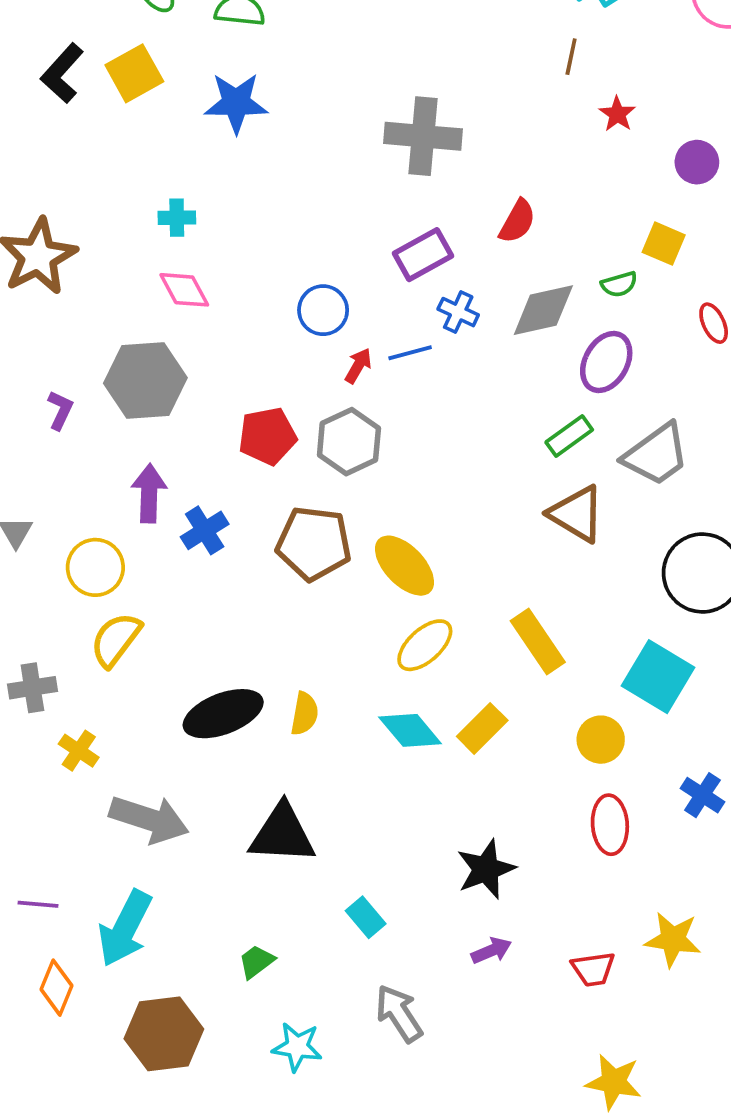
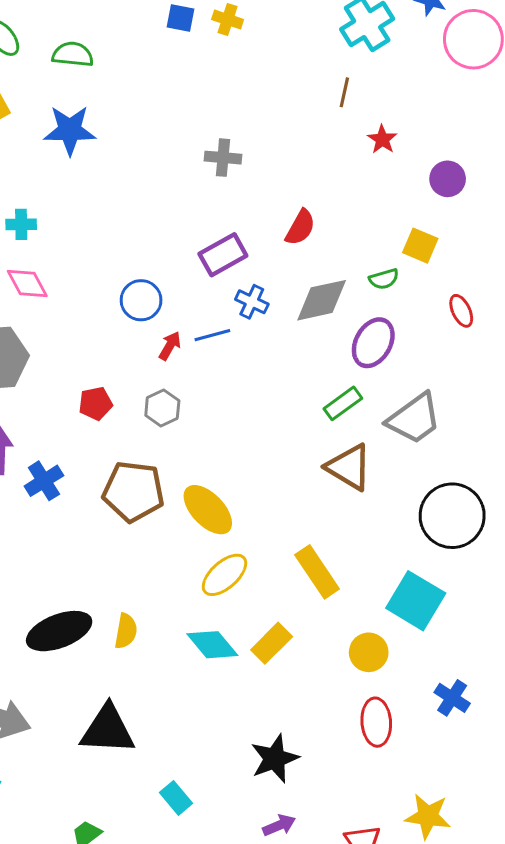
gray cross: (423, 136) -> (223, 158), size x0.6
red pentagon: (268, 436) -> (96, 403), size x0.7
gray hexagon: (349, 442) -> (162, 408), size x0.7

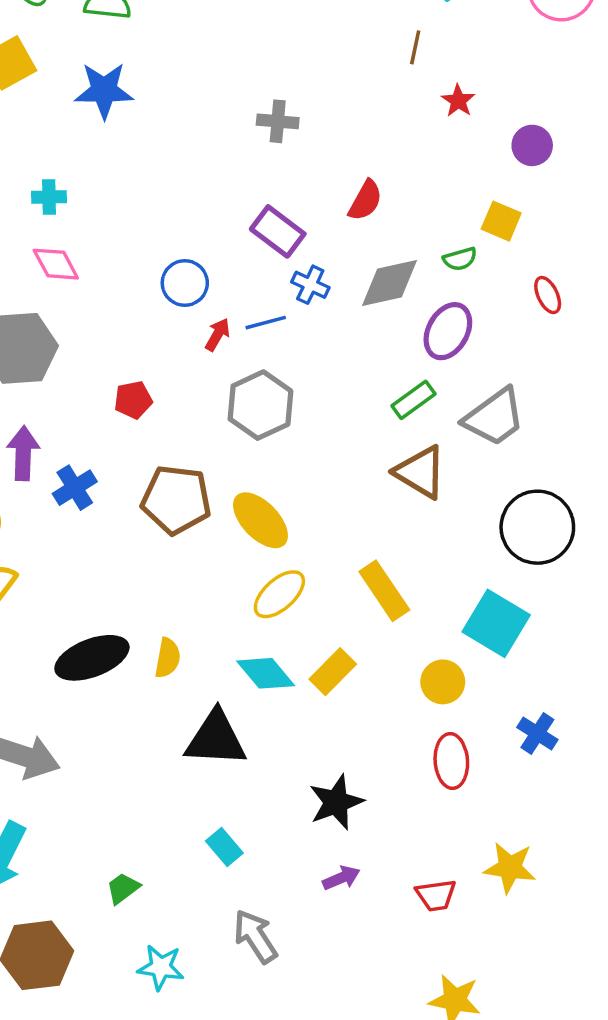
purple rectangle: (223, 255) -> (278, 231), turned 66
gray hexagon: (162, 408) -> (260, 405), moved, size x1.6
black triangle: (108, 730) -> (216, 739), moved

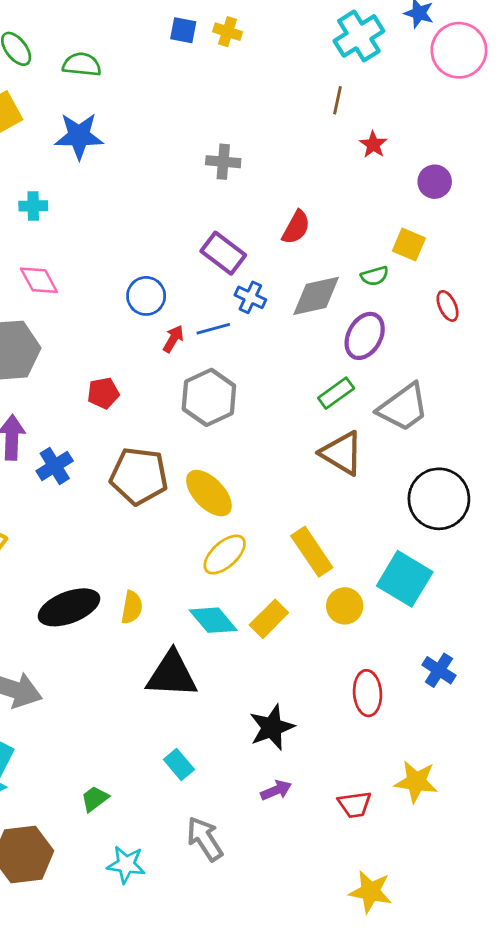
cyan cross: (49, 197) -> (33, 206), moved
yellow circle: (443, 682) -> (345, 606), moved

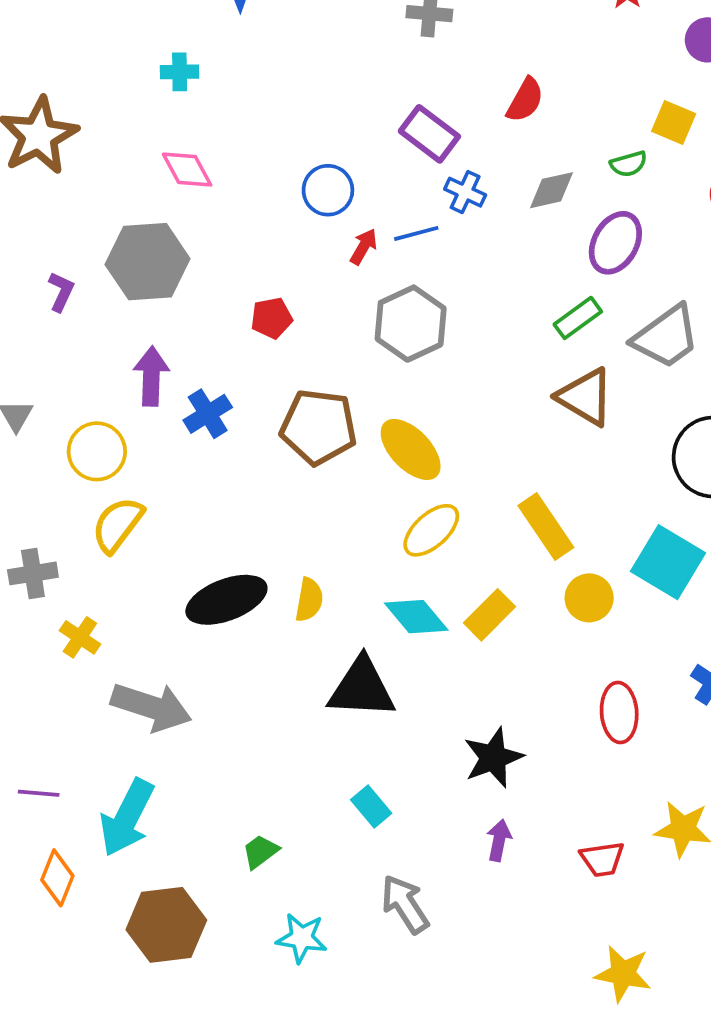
gray diamond: (316, 296) -> (552, 190), size x0.7
purple arrow: (276, 790) -> (499, 840), turned -56

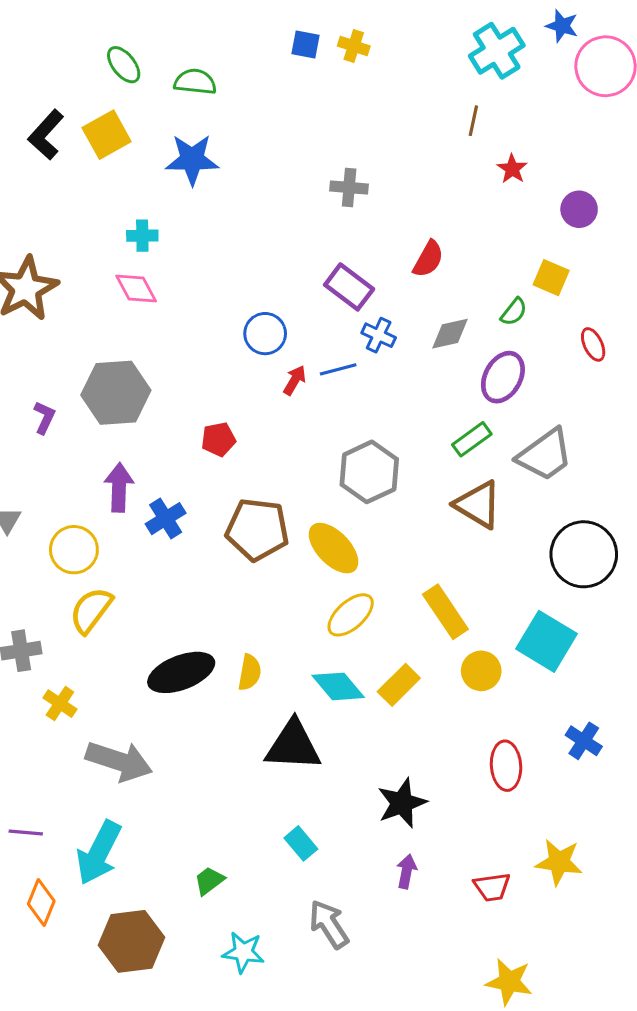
green semicircle: (629, 164) -> (514, 312), turned -36
pink diamond: (187, 170) -> (136, 289), moved
gray hexagon: (411, 324) -> (369, 472), moved

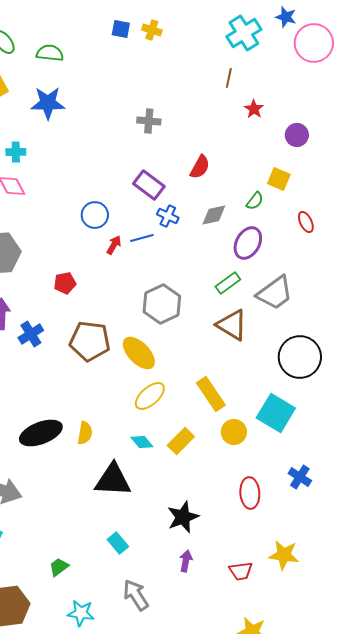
cyan diamond: (338, 686) -> (142, 442), size x0.7

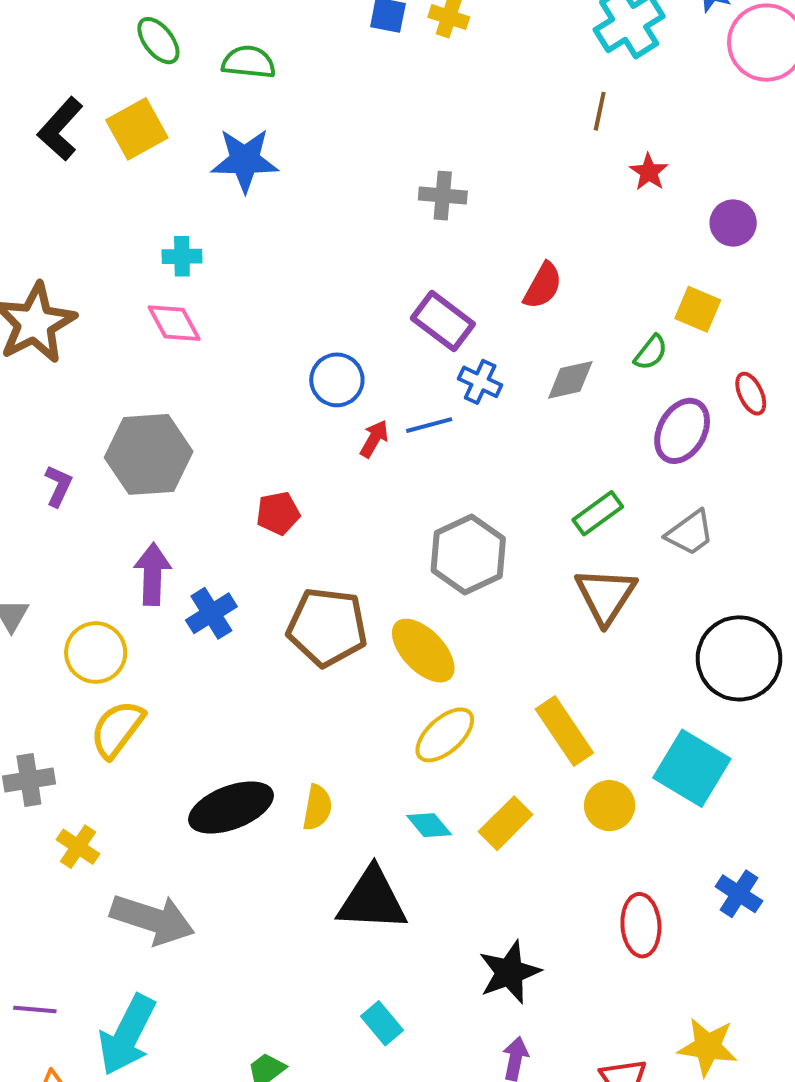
purple ellipse: (248, 243) -> (682, 431), moved
gray trapezoid: (275, 293) -> (690, 533), size x0.7
brown triangle: (232, 325) -> (606, 596), turned 32

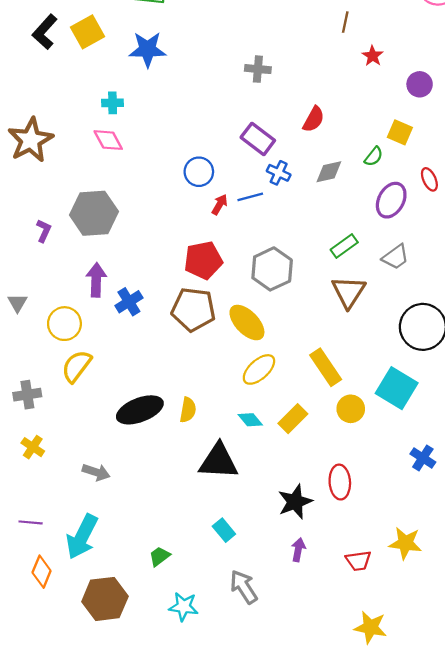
red pentagon: (278, 513) -> (203, 260), moved, size x1.6
yellow cross: (78, 847) -> (33, 447), moved
gray arrow: (153, 919) -> (96, 472), size x0.6
red ellipse: (641, 925) -> (340, 482), moved

